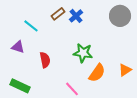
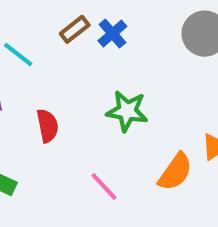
orange semicircle: (97, 73) -> (175, 172), moved

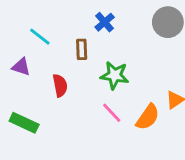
brown rectangle: (75, 29) -> (82, 49), moved, turned -54
pink line: (104, 186) -> (112, 113), moved

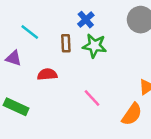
green star: (115, 75) -> (95, 46), moved
red semicircle: (60, 85) -> (47, 74), turned -84
orange semicircle: (148, 117) -> (132, 114), moved

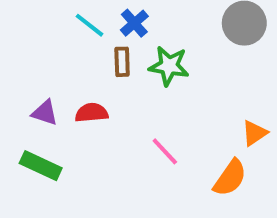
blue cross: (86, 20) -> (134, 23), moved
cyan line: (30, 32) -> (90, 25), moved
purple triangle: (14, 58) -> (45, 113), moved

